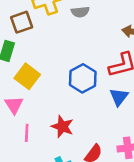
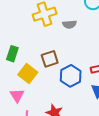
brown square: (22, 22) -> (50, 59), moved

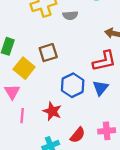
blue hexagon: (71, 76) -> (73, 85), moved

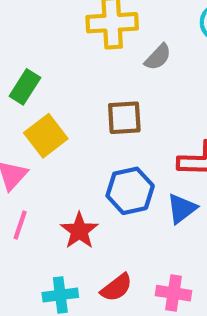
gray semicircle: (70, 15) -> (158, 57), turned -56
brown square: (48, 53) -> (124, 118), moved

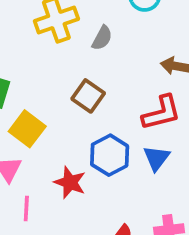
brown square: (124, 118) -> (88, 96), turned -36
red star: (79, 231) -> (70, 182), moved

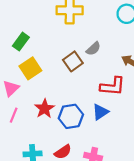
gray semicircle: (102, 38) -> (93, 49), moved
blue hexagon: (110, 155) -> (71, 116), moved

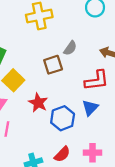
brown square: (73, 61) -> (53, 65), turned 30
red star: (45, 109) -> (38, 103), moved

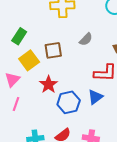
brown square: (53, 65) -> (53, 50), moved

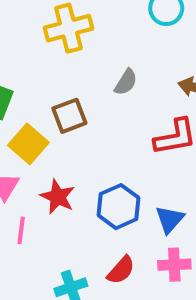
red star: (48, 84) -> (58, 197), moved
blue triangle: (95, 97) -> (170, 219), moved

